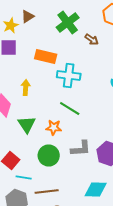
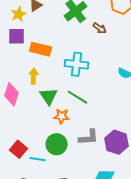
orange rectangle: (46, 56) -> (41, 49), moved
green triangle: (27, 124) -> (49, 96), moved
cyan line: (24, 178) -> (38, 159), moved

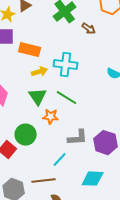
yellow arrow: (34, 76) -> (40, 72), moved, turned 70
green circle: (57, 144) -> (26, 135), moved
cyan line: (38, 159) -> (60, 160), moved, turned -56

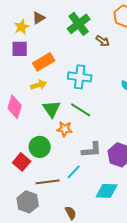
orange rectangle: (30, 50) -> (44, 62), turned -45
yellow arrow: (40, 72) -> (39, 85), moved
brown line: (44, 181) -> (48, 182), moved

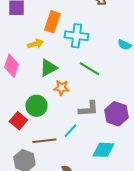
orange rectangle: (44, 62) -> (52, 22), moved, turned -40
green triangle: (52, 109) -> (48, 68), turned 36
green line: (81, 110) -> (89, 69), moved

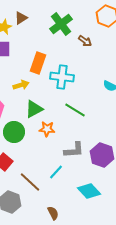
green circle: (36, 106) -> (14, 132), moved
brown line: (44, 141) -> (30, 182), turned 50
cyan diamond: (103, 150) -> (89, 191), turned 45

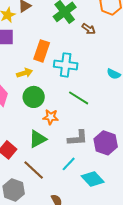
green triangle: (34, 109) -> (38, 139), moved
green circle: (14, 132) -> (34, 97), moved
cyan line: (56, 172) -> (69, 164), moved

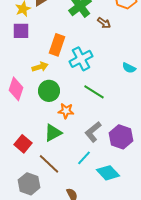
cyan cross: (66, 65) -> (81, 59), turned -35
gray L-shape: (78, 138) -> (93, 132), turned 145

